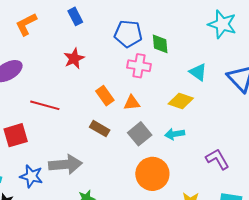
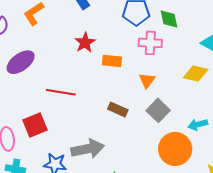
orange rectangle: (105, 96) -> (112, 61), moved, turned -42
orange triangle: (132, 103) -> (147, 80), turned -42
cyan arrow: (175, 134) -> (198, 125), moved

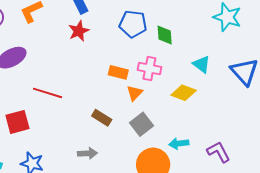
red star: (85, 43) -> (79, 31), moved
pink cross: (150, 43) -> (149, 68), moved
orange rectangle: (112, 61) -> (118, 72), moved
gray arrow: (88, 149) -> (87, 153), moved, size x0.6

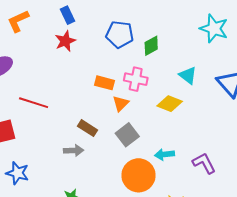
green diamond: (165, 35) -> (151, 46), turned 65
gray arrow: (87, 153) -> (74, 150), moved

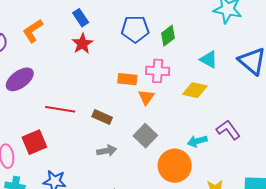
brown rectangle: (88, 128) -> (102, 117), moved
gray square: (127, 135) -> (145, 136), moved
purple L-shape: (204, 163) -> (228, 130), moved

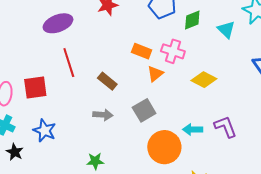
cyan triangle: (209, 60) -> (226, 30), moved
purple ellipse: (20, 79) -> (58, 23), moved
red line: (60, 109) -> (69, 63), turned 48

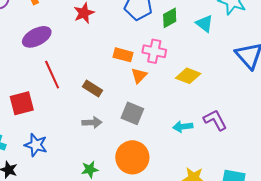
gray square: (144, 110) -> (132, 113), turned -30
orange circle: (164, 147) -> (132, 157), moved

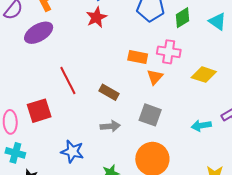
purple ellipse: (37, 37) -> (39, 33), moved
blue star: (36, 145) -> (72, 151), moved

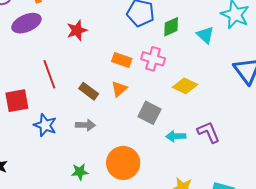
red star: (96, 17) -> (77, 30), moved
orange triangle: (155, 77) -> (119, 89), moved
gray square: (150, 115) -> (149, 113), moved
blue star: (72, 151) -> (45, 125), moved

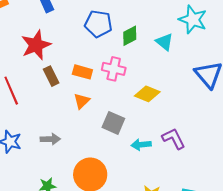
red star: (77, 30) -> (36, 45), size x1.4
brown rectangle: (89, 91) -> (51, 76), moved, turned 30

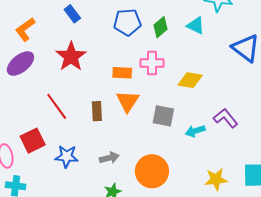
brown rectangle: (51, 76) -> (97, 111), moved, turned 36
orange triangle: (82, 101) -> (128, 101), size x1.4
gray arrow: (50, 139) -> (109, 158), moved

